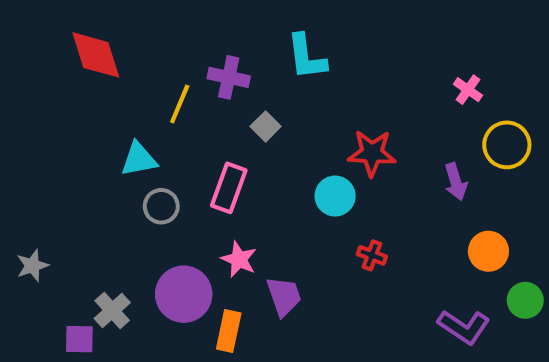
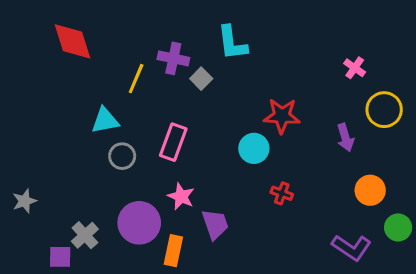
gray square: (266, 126) -> (201, 79), moved

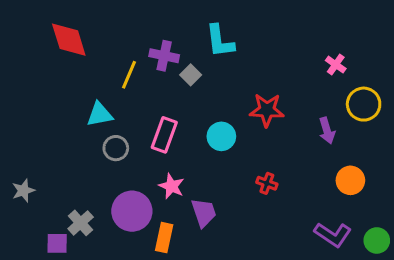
cyan circle: (254, 148) -> (221, 136), moved
green circle: (398, 227) -> (377, 240), moved

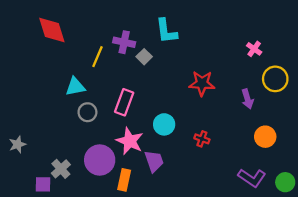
cyan circle: (221, 136) -> (164, 124), moved
pink star: (171, 186) -> (130, 141), size x1.4

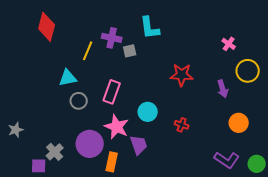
red diamond: (52, 30) -> (47, 27), turned 32
gray square: (144, 57) -> (130, 51), turned 32

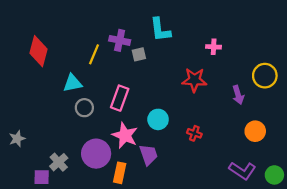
red diamond: (47, 27) -> (38, 51), moved
pink cross: (229, 44) -> (214, 47), moved, turned -32

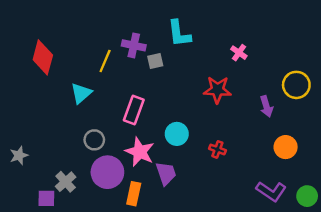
pink cross: (214, 47) -> (239, 53), turned 32
cyan triangle: (73, 83) -> (81, 93), turned -30
gray circle: (84, 108) -> (94, 140), moved

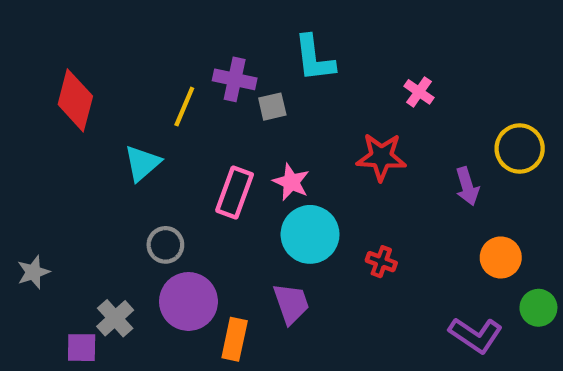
cyan circle: (177, 134) -> (310, 234), size x1.4
pink star: (140, 152) -> (291, 182), moved, size x0.7
green circle: (307, 196) -> (538, 308), moved

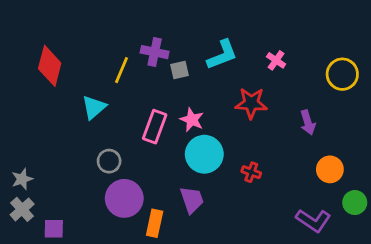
cyan L-shape: (314, 58) -> (222, 55), moved, turned -104
yellow circle: (520, 148) -> (342, 74), moved
gray cross: (115, 318) -> (22, 209), moved

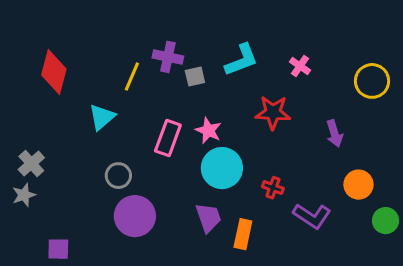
gray cross: (22, 209) -> (31, 164), moved
purple L-shape: (313, 220) -> (312, 216), moved
orange rectangle: (155, 223) -> (243, 234), moved

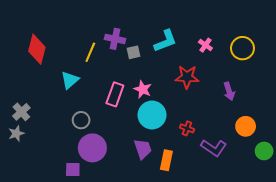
yellow circle: (372, 81) -> (242, 48), moved
purple square: (58, 249) -> (73, 169), moved

